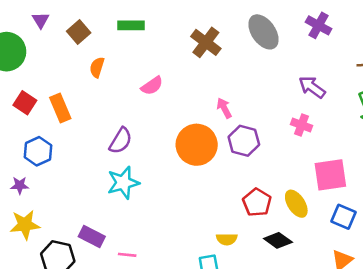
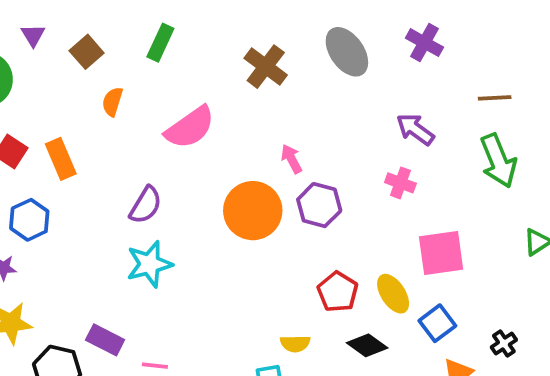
green rectangle: (131, 25) -> (160, 43), turned -65
pink semicircle: (152, 86) -> (190, 127), size x1.6
blue square: (343, 217) -> (437, 323), moved, turned 30

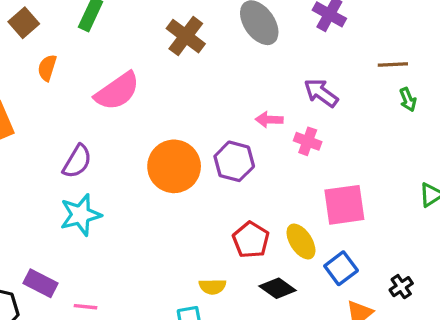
pink arrow: (292, 159) -> (269, 120), moved, turned -60
green arrow: (498, 161) -> (408, 100), moved, size x0.5

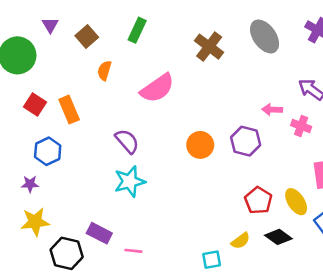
purple semicircle: (77, 161) -> (127, 141), turned -72
orange circle: (174, 166) -> (200, 145), size x0.7
yellow semicircle: (212, 287) -> (241, 241), moved, turned -36

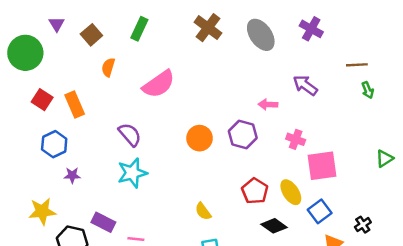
brown cross: (209, 47) -> (208, 28), moved
pink cross: (301, 126) -> (296, 139), moved
purple star: (30, 184) -> (72, 175), moved
yellow semicircle: (241, 241) -> (203, 211), moved, turned 90

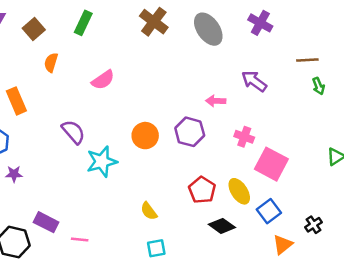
pink semicircle: (159, 84) -> (103, 80), size x0.7
pink square: (322, 166) -> (271, 164), turned 36
cyan star: (132, 173) -> (102, 162), moved

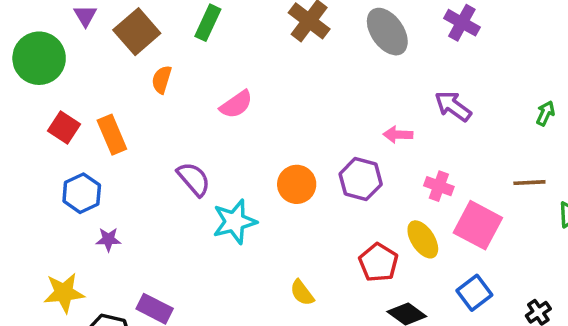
brown square: (34, 29) -> (137, 32), size x1.4
brown line: (307, 60) -> (529, 183), moved
green arrow: (318, 86) -> (545, 113), turned -133
yellow ellipse: (239, 191) -> (423, 239), moved

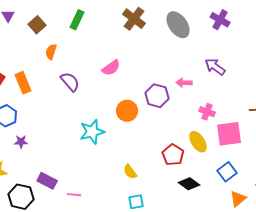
brown square: (137, 32) -> (37, 25), size x0.7
pink semicircle: (236, 104) -> (111, 68), moved
purple semicircle: (194, 179) -> (70, 82), moved
purple hexagon: (361, 179) -> (157, 96), moved
pink square: (478, 225) -> (229, 134), turned -36

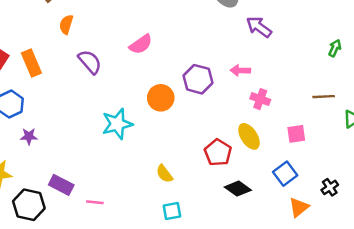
purple arrow: (215, 67) -> (259, 27), moved
pink arrow: (184, 83) -> (240, 70), moved
pink square: (229, 134) -> (296, 134), moved, size x0.6

